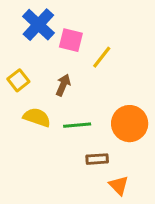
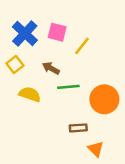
blue cross: (38, 25) -> (25, 33), moved
brown arrow: (63, 85) -> (51, 68), turned -84
green line: (77, 125) -> (68, 87), moved

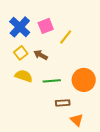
pink square: (57, 32) -> (46, 26), turned -35
yellow square: (15, 65) -> (21, 53), moved
green line: (68, 87) -> (52, 81), moved

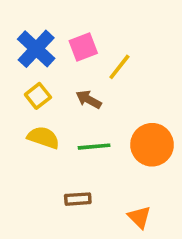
brown arrow: (41, 55) -> (89, 99), moved
brown rectangle: (63, 103) -> (78, 199), moved

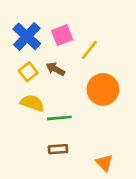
brown arrow: (89, 99) -> (55, 69), moved
orange circle: (152, 145) -> (103, 89), moved
green line: (94, 147) -> (59, 118), moved

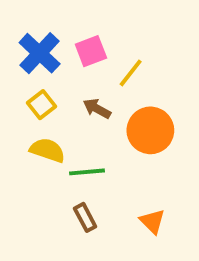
brown arrow: (55, 69) -> (97, 109), moved
brown rectangle: (58, 149) -> (85, 217), turned 66
orange triangle: (104, 163) -> (152, 221), moved

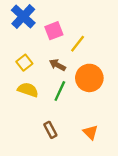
blue cross: (40, 53) -> (23, 17), moved
green line: (87, 172) -> (60, 91), moved, turned -60

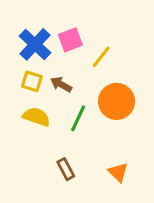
blue cross: (23, 17) -> (35, 44), moved
yellow square: (24, 63) -> (32, 81), turned -35
brown arrow: (57, 65) -> (61, 84), moved

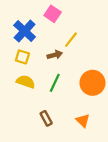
pink square: (70, 40) -> (53, 14), moved, turned -35
brown arrow: (61, 84) -> (55, 55), moved, turned 136
orange circle: (117, 101) -> (92, 83), moved

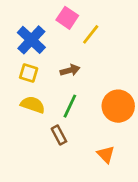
yellow line: (71, 40) -> (91, 34), moved
brown rectangle: (46, 118) -> (59, 135), moved

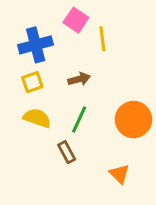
yellow line: (91, 34) -> (102, 39), turned -45
blue cross: (31, 40) -> (36, 45), turned 32
yellow square: (29, 73) -> (32, 82), turned -36

